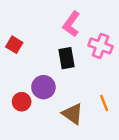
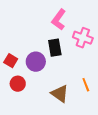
red square: (14, 45) -> (11, 61), moved
purple circle: (43, 87) -> (36, 62), moved

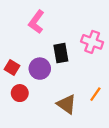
pink L-shape: (59, 20) -> (36, 22), moved
orange line: (86, 85) -> (95, 94), turned 56

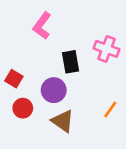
purple circle: (40, 69) -> (54, 90), moved
brown triangle: (66, 104) -> (63, 121), moved

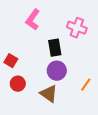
pink cross: (106, 49) -> (77, 28), moved
purple circle: (54, 90) -> (57, 71), moved

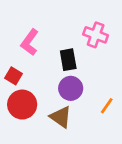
pink L-shape: (33, 20) -> (30, 42), moved
red circle: (18, 84) -> (22, 105), size x1.5

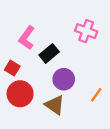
black rectangle: (68, 60) -> (49, 53), moved, turned 60

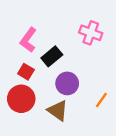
red square: (12, 68) -> (26, 72), moved

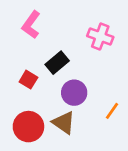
pink L-shape: (28, 40) -> (31, 25), moved
red circle: (21, 99) -> (28, 127), moved

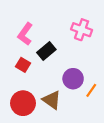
pink L-shape: (31, 25) -> (25, 34), moved
purple circle: (74, 93) -> (73, 79), moved

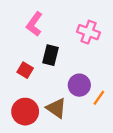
pink L-shape: (25, 34) -> (34, 24), moved
black rectangle: (46, 51) -> (50, 55), turned -36

